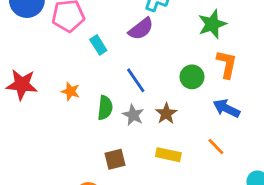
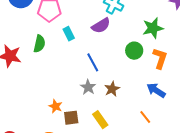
green circle: (192, 77) -> (134, 51), moved
orange star: (71, 91) -> (56, 106), moved
green semicircle: (105, 108) -> (39, 44), moved
yellow rectangle: (168, 155) -> (100, 120), moved, turned 36

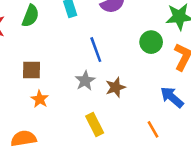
brown square: (71, 118) -> (32, 70), moved

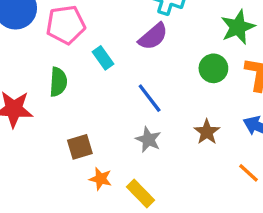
brown star: (116, 87) -> (207, 132), moved
yellow rectangle: (95, 124) -> (140, 193), moved

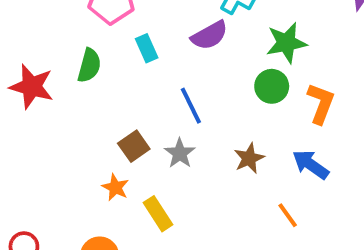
green star: (238, 27) -> (286, 43), moved
brown square: (80, 147) -> (134, 146), moved, turned -30

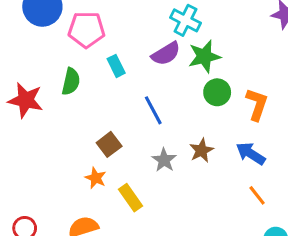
green star: (286, 43) -> (204, 56), moved
gray star: (180, 153) -> (164, 160), moved
orange line: (288, 215) -> (257, 195), moved

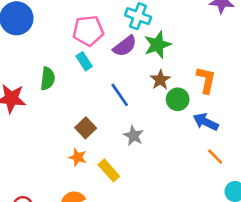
pink pentagon: (86, 30) -> (88, 31), moved
green circle: (217, 92) -> (178, 99), moved
brown star: (201, 150) -> (160, 80), moved

